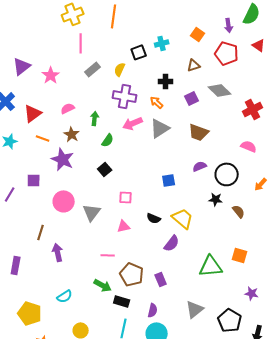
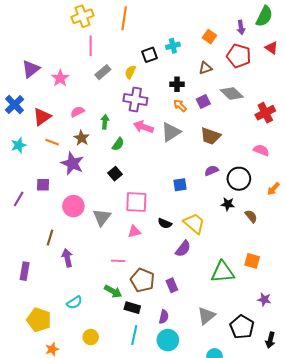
orange arrow: (157, 102) -> (180, 106), moved
pink arrow: (133, 123) -> (143, 127), turned 42
pink square: (126, 197) -> (136, 202), size x1.6

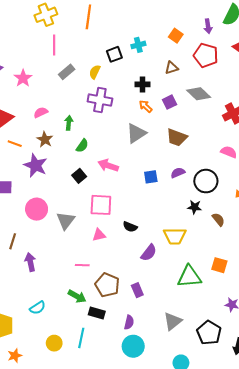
pink arrow: (143, 127) -> (108, 165), moved
blue square: (180, 185) -> (151, 177), moved
yellow trapezoid: (194, 223) -> (175, 236), moved, turned 140
cyan line: (134, 335) -> (81, 338), moved

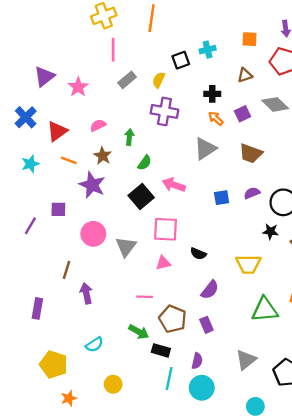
orange square: (176, 36) -> (250, 39), turned -32
black square: (79, 176) -> (141, 197), size x1.5
purple semicircle: (149, 253) -> (210, 290), moved
cyan line: (81, 338) -> (169, 378), moved

